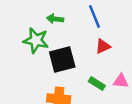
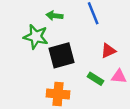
red triangle: (103, 46) -> (108, 51), moved

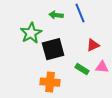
green arrow: (55, 16) -> (56, 15), moved
green star: (36, 37) -> (31, 33), turned 30

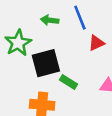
red triangle: (93, 45) -> (96, 43), moved
green rectangle: (82, 69) -> (69, 82), moved

